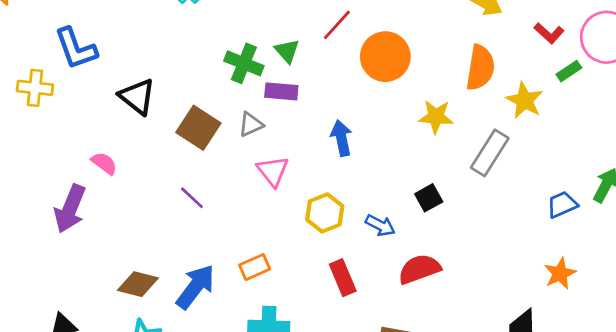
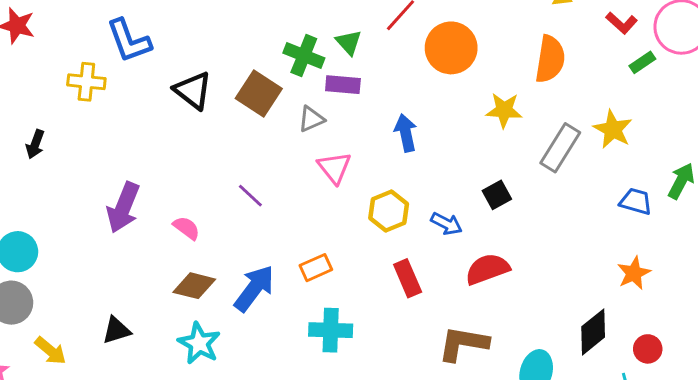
yellow star: (524, 100) -> (613, 129), moved
brown square: (198, 128) -> (259, 94), moved
pink semicircle: (104, 163) -> (186, 228), moved
blue trapezoid: (562, 205) -> (636, 201), turned 40

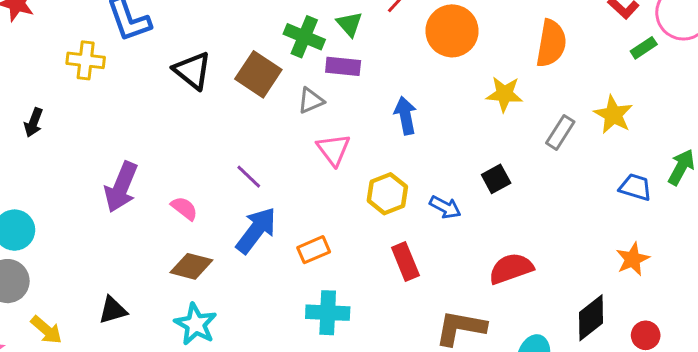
gray rectangle: (560, 148) -> (560, 132), size x0.7
red semicircle: (487, 269) -> (511, 268), moved
blue arrow: (254, 288) -> (256, 230), moved

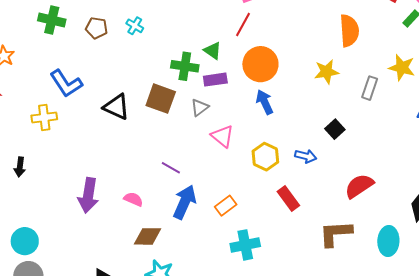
orange circle: (452, 31) -> (260, 64), moved

